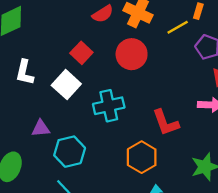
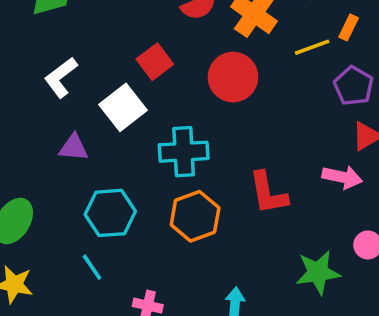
white L-shape: (25, 72) -> (61, 77), turned 30
purple triangle: (41, 128) -> (74, 148), moved
orange hexagon: (142, 157) -> (195, 216), moved

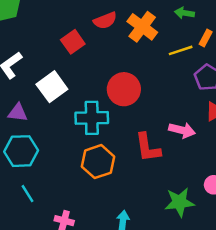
red square: (155, 62) -> (73, 42), moved
red circle: (233, 77) -> (124, 89), moved
pink arrow: (342, 177) -> (182, 130), moved
cyan hexagon: (110, 213) -> (21, 151), moved

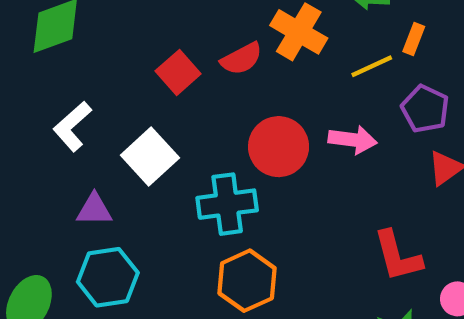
red semicircle: (105, 20) -> (242, 59), moved
pink arrow: (182, 130) -> (353, 140), moved
red L-shape: (148, 148) -> (398, 256), moved

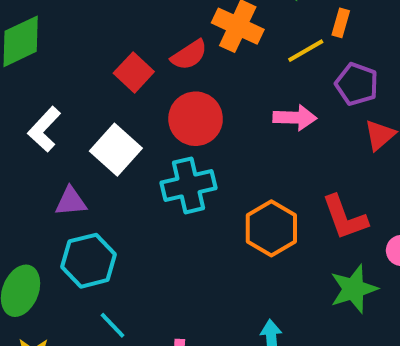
red circle: (279, 147) -> (196, 119), moved
orange hexagon: (247, 281) -> (271, 228), moved

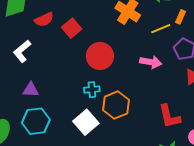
red semicircle: (189, 55) -> (44, 19), moved
white square: (116, 150) -> (86, 122), moved
cyan cross: (188, 185) -> (92, 90), size x0.6
orange hexagon: (271, 228) -> (116, 105), moved

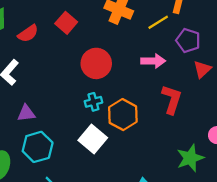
red square: (72, 28) -> (66, 23), moved
red L-shape: (169, 116) -> (172, 99), moved, turned -140

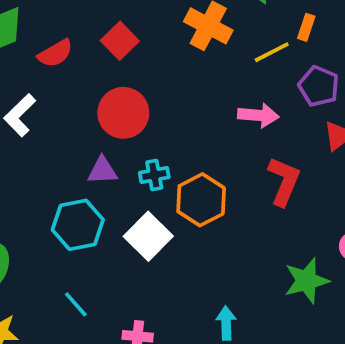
red circle: (96, 63) -> (123, 113), moved
purple triangle: (26, 113) -> (102, 171), moved
cyan hexagon: (38, 147) -> (78, 225), moved

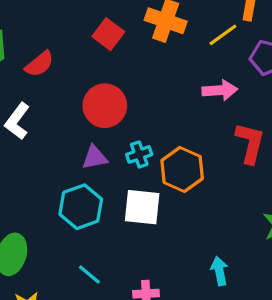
red square: (120, 41) -> (108, 34), moved
white square: (148, 236) -> (142, 207), turned -30

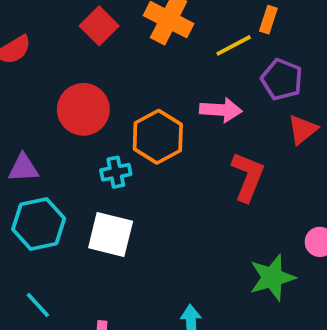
purple triangle: (95, 157) -> (23, 168), moved
orange hexagon: (182, 169) -> (158, 137), moved

